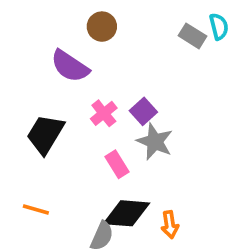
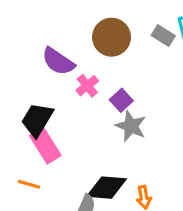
brown circle: (102, 27) -> (112, 37), moved, size x1.5
pink cross: (104, 113) -> (87, 86), moved
pink rectangle: (117, 164) -> (45, 145), moved, size x1.5

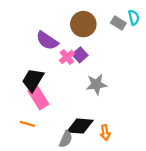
purple square: (121, 100) -> (80, 55), moved
gray star: (131, 126) -> (96, 84), turned -30

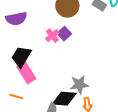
purple semicircle: (47, 41) -> (16, 19), moved, turned -45
gray star: (96, 84) -> (79, 85), moved

